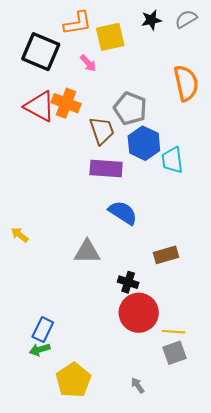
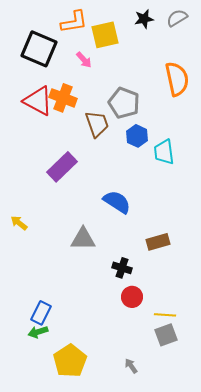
blue hexagon: (144, 143) -> (137, 136), size x0.7
purple rectangle: (106, 168) -> (62, 167), moved, turned -48
red circle: (139, 313) -> (132, 297), size x0.6

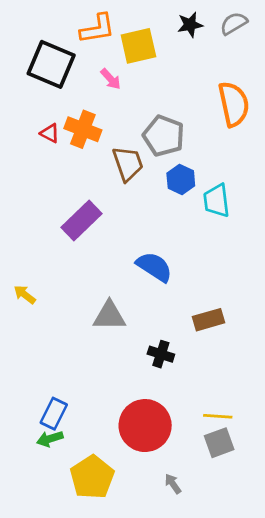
red triangle: (38, 101) -> (50, 133), size x0.5
red circle: (132, 297) -> (145, 426), moved, size x1.8

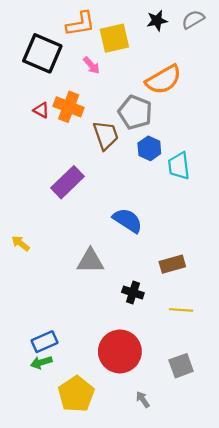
orange semicircle: (234, 104) -> (164, 80), moved, turned 72
blue rectangle: (54, 414) -> (45, 342), turned 40
yellow line: (218, 416) -> (181, 310), moved

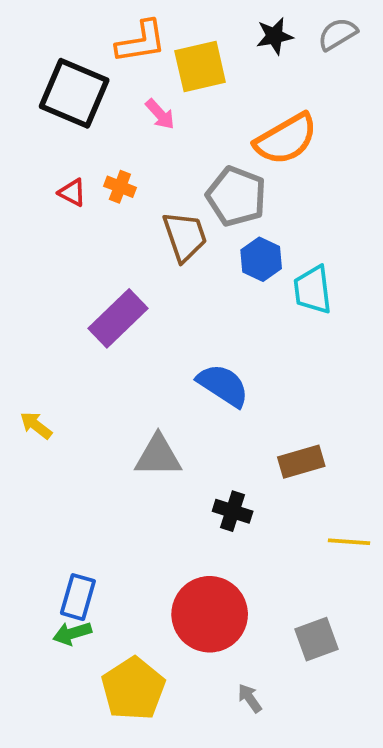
orange cross: (69, 107) -> (120, 187), size x0.6
yellow line: (181, 310) -> (349, 542), moved
blue rectangle: (45, 342) -> (78, 597), turned -50

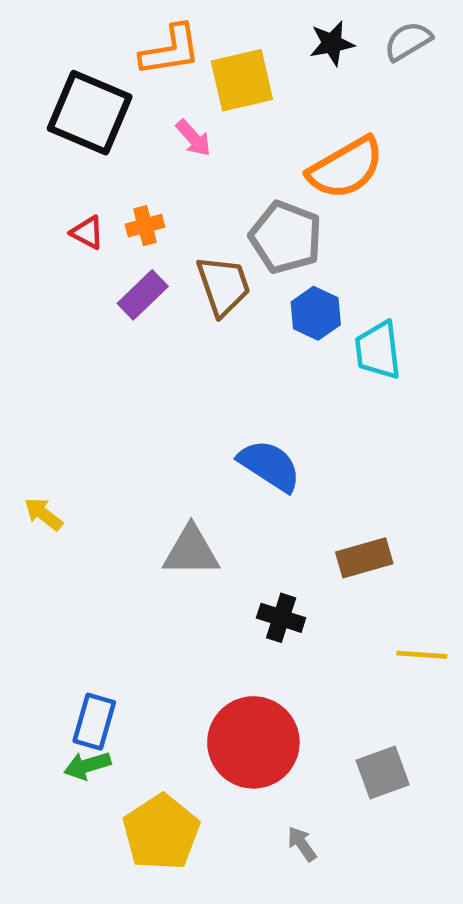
orange cross: (120, 187) -> (145, 226), turned -36
purple rectangle: (118, 318) -> (143, 295), moved, size x0.7

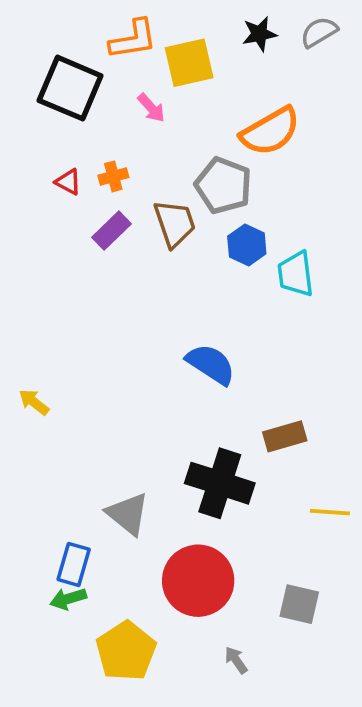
gray triangle: (191, 551) -> (128, 514), moved, turned 39
black cross: (281, 618) -> (220, 483), size x1.8
gray square: (383, 772) -> (299, 604), turned 33

